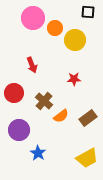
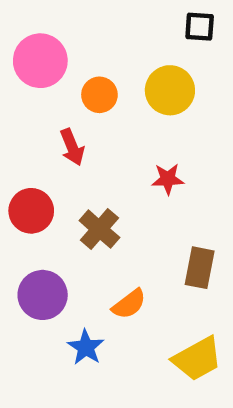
pink circle: (33, 18) -> (40, 61), moved
orange circle: (55, 28) -> (99, 95), moved
orange semicircle: (61, 116) -> (129, 304), moved
brown rectangle: (88, 118) -> (200, 268), turned -42

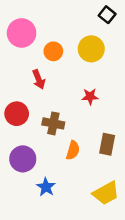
black square: (200, 27) -> (107, 15), turned 35
brown cross: (99, 229) -> (53, 123), turned -30
orange semicircle: (129, 304) -> (73, 150), moved, turned -36

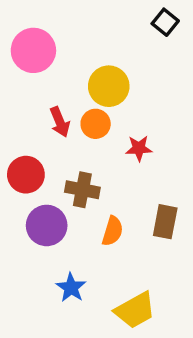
yellow circle: (91, 49) -> (109, 86), moved
orange circle: (53, 51) -> (96, 124), moved
purple circle: (23, 159) -> (47, 225), moved
yellow trapezoid: (106, 193) -> (135, 310), moved

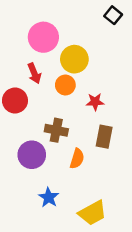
pink circle: (33, 50) -> (43, 37), moved
red arrow: (60, 122) -> (34, 73), moved
red circle: (26, 175) -> (15, 100), moved
brown rectangle: (165, 222) -> (104, 137), moved

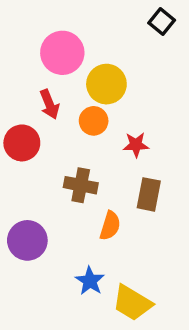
purple circle: (32, 155) -> (27, 240), moved
blue star: (49, 197) -> (90, 281), moved
yellow trapezoid: (92, 213) -> (132, 303), turned 60

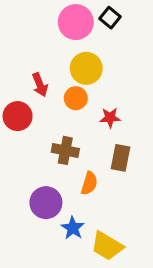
black square: (162, 22) -> (110, 18), moved
pink circle: (62, 53) -> (76, 22), moved
purple circle: (27, 240) -> (46, 203), moved

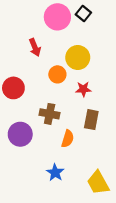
yellow circle: (86, 68) -> (78, 58), moved
red arrow: (40, 85) -> (35, 47), moved
purple circle: (46, 203) -> (20, 134), moved
yellow trapezoid: (107, 246) -> (98, 183), moved, turned 30

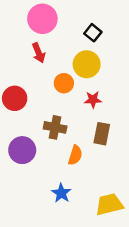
black square: (83, 14) -> (93, 33), moved
pink circle: (57, 17) -> (42, 19), moved
yellow trapezoid: (98, 183) -> (109, 204), turned 105

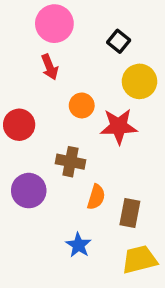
yellow circle: (87, 64) -> (139, 81), moved
red star: (93, 100) -> (119, 126), size x1.6
brown rectangle: (102, 134) -> (130, 213), moved

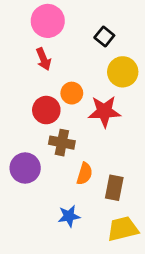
red circle: (19, 125) -> (46, 110), moved
blue star: (78, 245) -> (69, 216), turned 30

